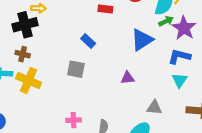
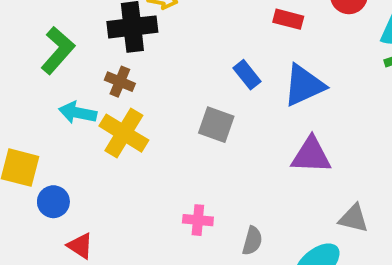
blue triangle: (142, 40) -> (304, 85), moved
purple triangle: (128, 78) -> (311, 155), size x1.5

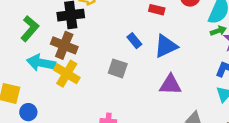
brown cross: (120, 82) -> (64, 45), size x1.6
cyan arrow: (78, 113) -> (41, 63), size x1.4

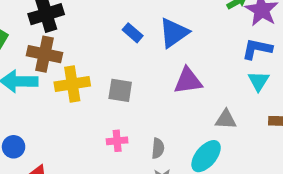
gray square: (118, 68) -> (120, 90), moved
yellow cross: (67, 74) -> (72, 84), moved, turned -30

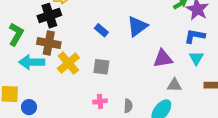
blue rectangle: (133, 33) -> (101, 30), moved
purple triangle: (188, 81) -> (163, 59), moved
yellow cross: (72, 84) -> (68, 63), turned -30

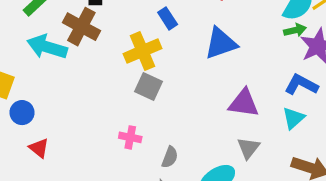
blue rectangle: (101, 30) -> (168, 18), moved
yellow cross: (68, 63) -> (142, 51), moved
gray triangle: (174, 85) -> (248, 148), turned 49

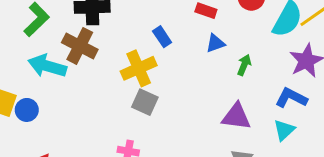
green arrow: (295, 30) -> (244, 65), moved, turned -54
blue triangle: (221, 43) -> (215, 43), moved, size x0.6
blue circle: (22, 113) -> (27, 110), moved

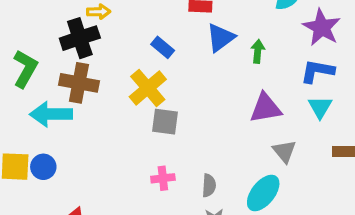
blue triangle: (215, 43) -> (221, 38), size x1.4

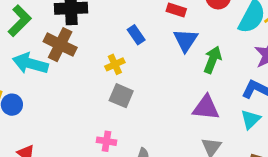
blue triangle: (221, 38) -> (186, 40), turned -36
green arrow: (258, 51) -> (213, 60), size x1.4
yellow cross: (148, 88) -> (115, 64), size x0.6

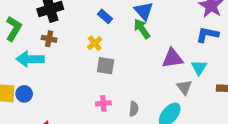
brown cross: (60, 45) -> (49, 39), size x0.6
green arrow: (213, 60) -> (142, 29), moved, turned -42
cyan triangle: (250, 119) -> (199, 68), moved

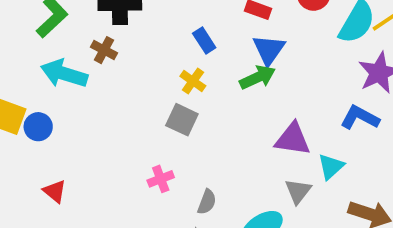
green arrow: (142, 29) -> (258, 77), turned 84
yellow cross: (95, 43) -> (193, 81), moved, turned -32
pink cross: (103, 103) -> (161, 179), turned -32

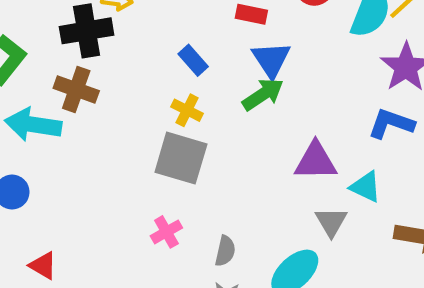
brown cross: (104, 50) -> (76, 89), size x1.4
gray square: (182, 120) -> (181, 158), size x1.4
cyan triangle: (331, 167) -> (366, 187), turned -44

